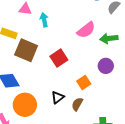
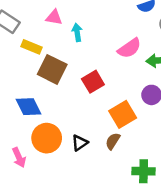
orange square: (84, 83) -> (123, 114), size x1.5
black triangle: (58, 97) -> (80, 143), moved

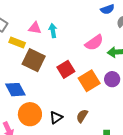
pink triangle: (54, 17) -> (35, 28), moved
orange square: (123, 114) -> (89, 81), moved

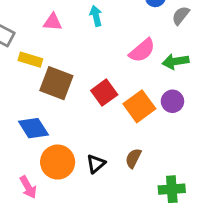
pink triangle: (35, 28) -> (53, 22), moved
cyan arrow: (53, 31) -> (96, 16), moved

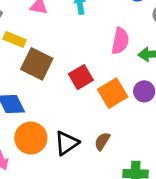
pink semicircle: (142, 50) -> (120, 41), turned -44
black triangle: (96, 164) -> (67, 143), size x1.4

